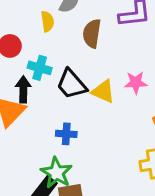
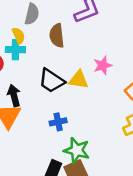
cyan cross: (40, 68) -> (15, 50), moved
green star: (56, 173) -> (77, 150), moved

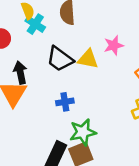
cyan cross: (15, 50) -> (35, 24), moved, turned 30
green star: (77, 150) -> (83, 132), turned -30

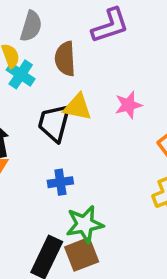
black trapezoid: (60, 59) -> (54, 123), turned 68
yellow triangle: (88, 59) -> (78, 107), moved

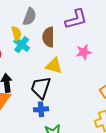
pink star: (128, 105) -> (84, 52), moved
black trapezoid: (54, 123) -> (41, 88), moved

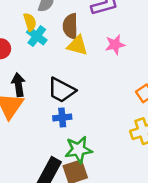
yellow triangle: (54, 66) -> (77, 46), moved
black trapezoid: (41, 88) -> (62, 90), turned -80

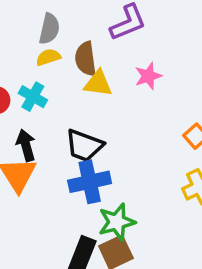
yellow semicircle: (30, 22) -> (48, 57), moved, turned -84
cyan cross: (37, 36) -> (33, 97), moved
blue cross: (62, 117) -> (90, 182), size x1.6

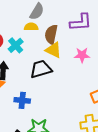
black trapezoid: (84, 146) -> (41, 69), moved, turned 125
blue cross: (90, 182) -> (22, 100), moved, size x0.7

